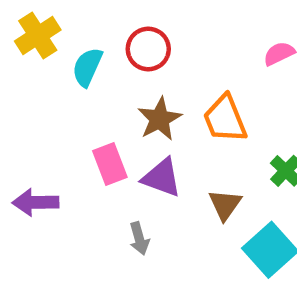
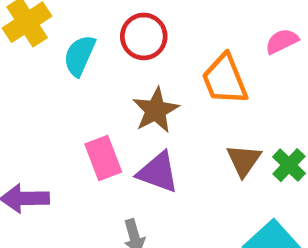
orange trapezoid: (225, 119) -> (225, 79), moved
brown triangle: (225, 205) -> (244, 160), moved

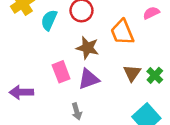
brown star: (156, 110) -> (87, 48), turned -30
purple triangle: (158, 172) -> (89, 79), turned -40

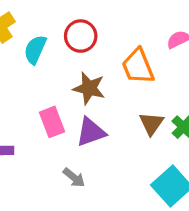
gray arrow: (77, 111) -> (74, 178), turned -35

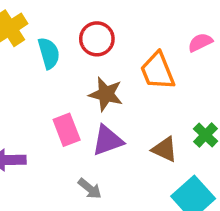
cyan semicircle: (35, 50) -> (49, 53), turned 140
brown triangle: (151, 124) -> (165, 149), moved, turned -40

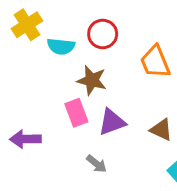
cyan semicircle: (49, 53) -> (61, 46), turned 112
brown star: (106, 94) -> (92, 80), moved

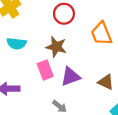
cyan semicircle: (61, 46) -> (17, 43), moved

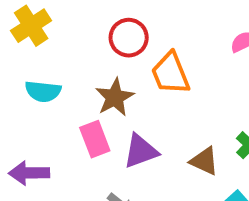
orange trapezoid: (101, 34) -> (170, 73), moved
brown star: (56, 47) -> (115, 97), turned 30

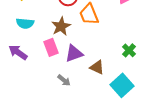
brown triangle: (204, 161) -> (97, 67), moved
purple arrow: (29, 173) -> (18, 52), moved, turned 36

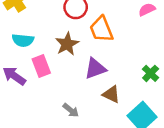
pink rectangle: (51, 47) -> (41, 66), moved
purple triangle: (74, 53) -> (95, 68), moved

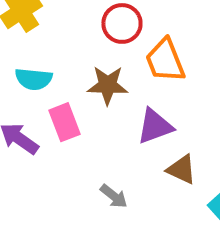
brown star: (67, 44) -> (108, 85), turned 30

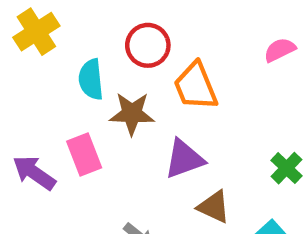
cyan semicircle: (34, 79) -> (91, 79), moved, turned 78

